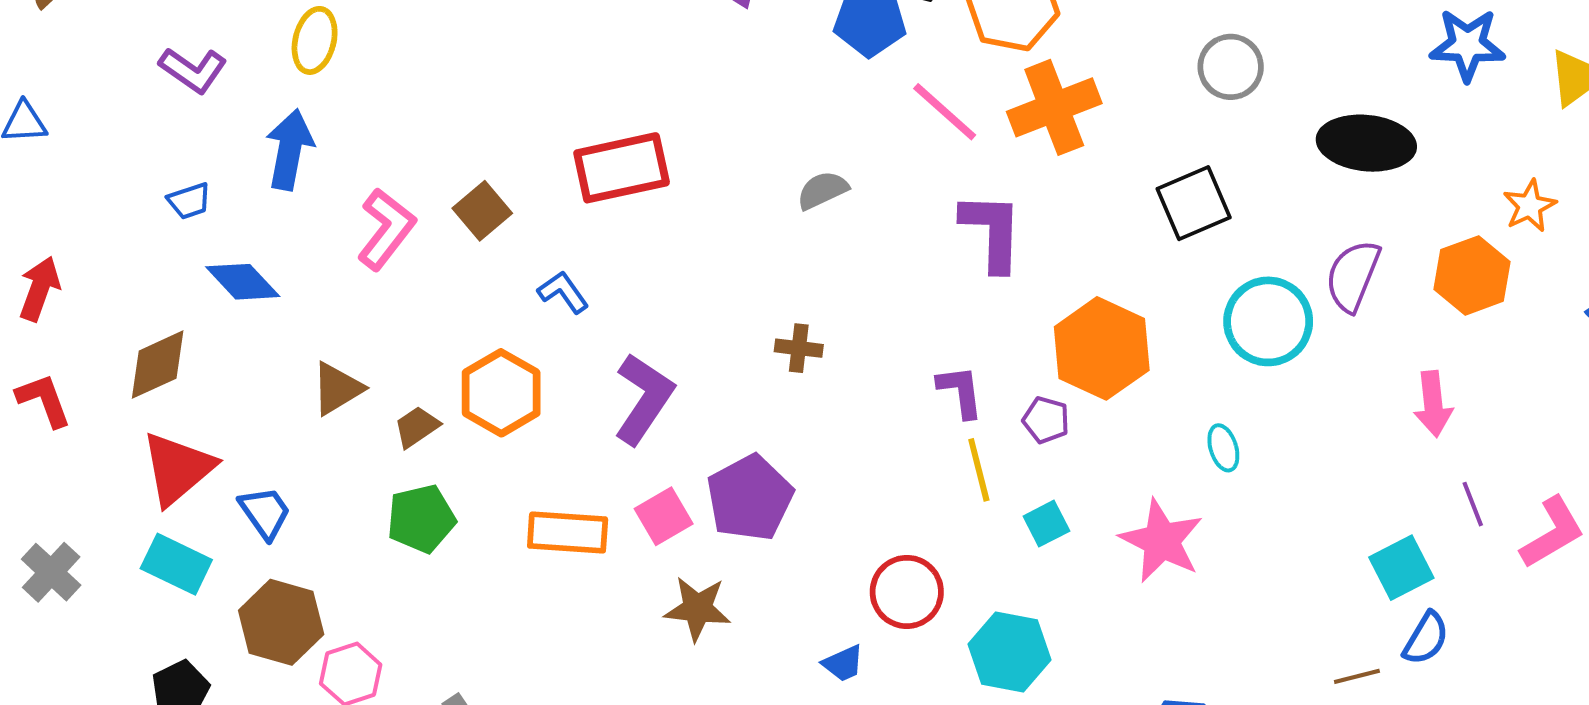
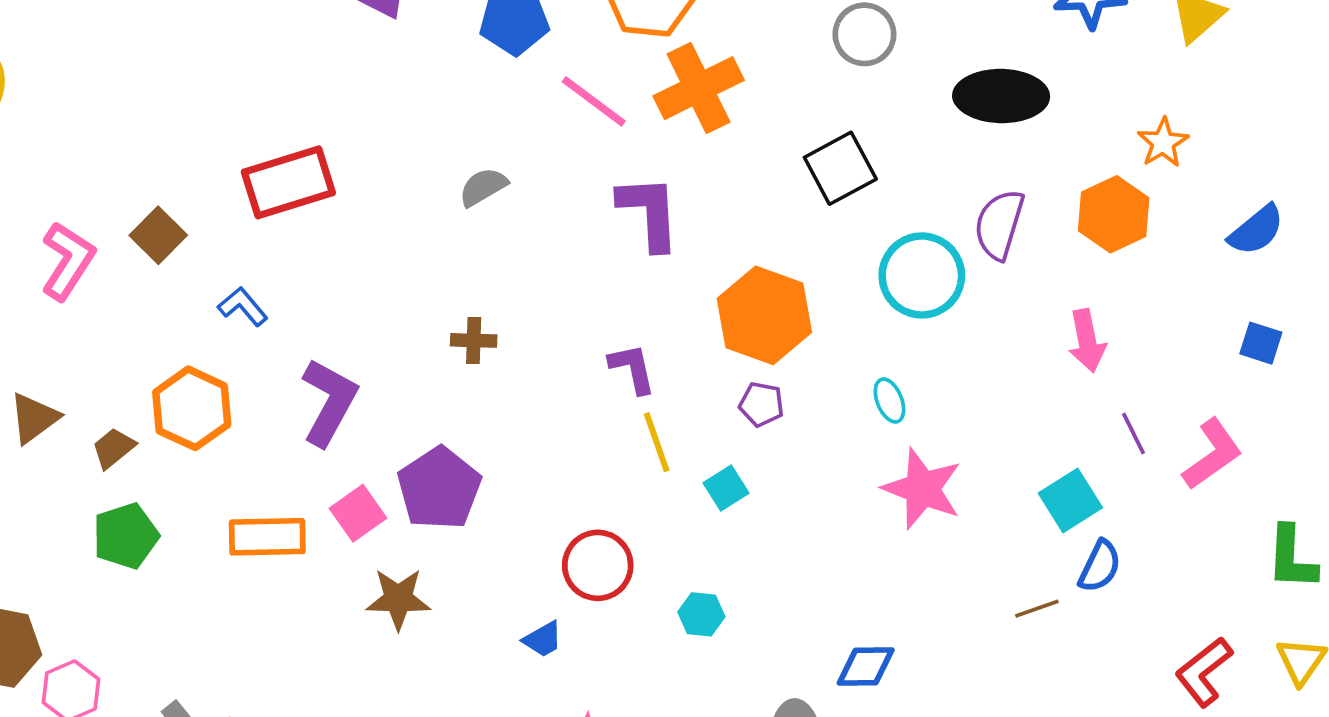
purple pentagon: (1046, 420) -> (761, 404), moved
pink star: (1162, 541) -> (922, 489), moved
cyan hexagon: (1009, 652) -> (701, 614), size x0.6

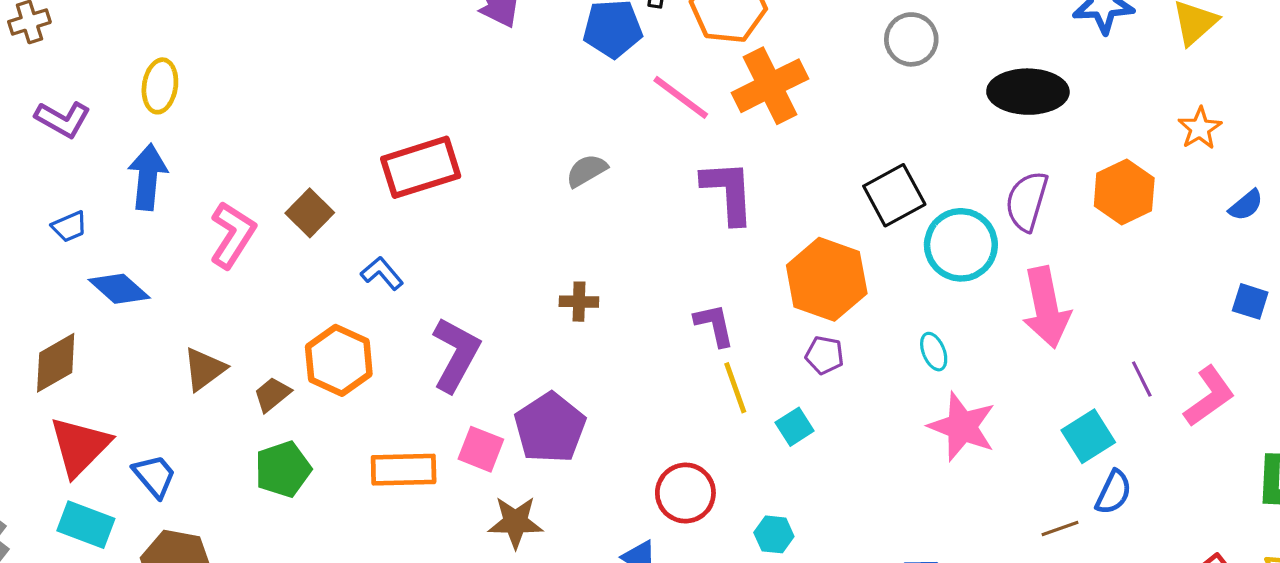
orange star: (1163, 143) -> (1200, 128), moved
black square: (840, 168) -> (894, 195), moved
blue semicircle: (1256, 230) -> (1246, 205), size x0.7
pink arrow: (1087, 341) -> (1046, 307), moved, size x1.5
pink square: (358, 513) -> (481, 449), turned -33

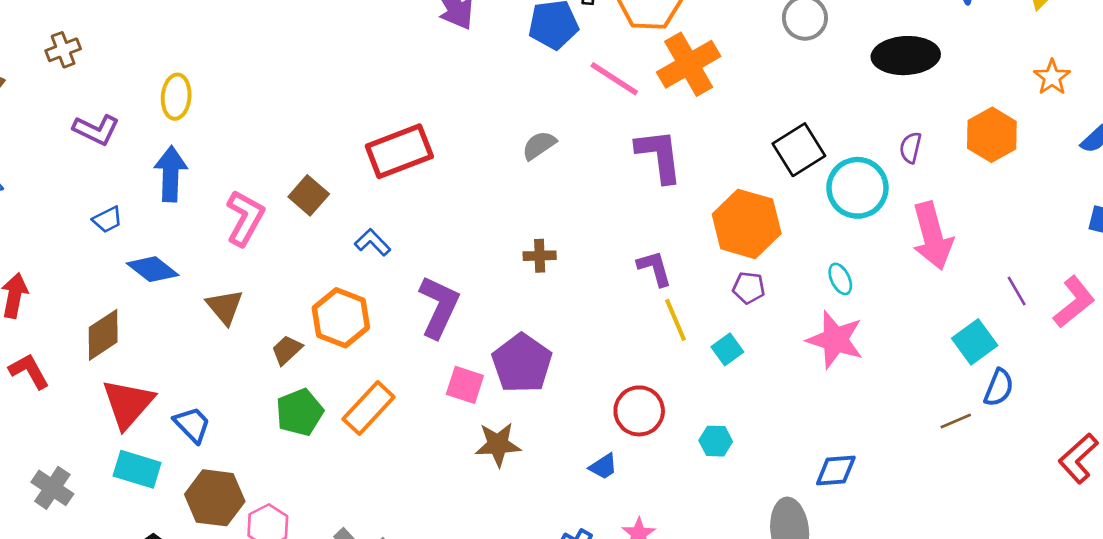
purple semicircle: (1027, 201) -> (910, 148), size x0.6
brown triangle: (204, 369) -> (225, 307), moved, turned -30
pink star: (962, 427) -> (835, 340), moved
orange rectangle: (404, 470) -> (369, 408), moved, turned -42

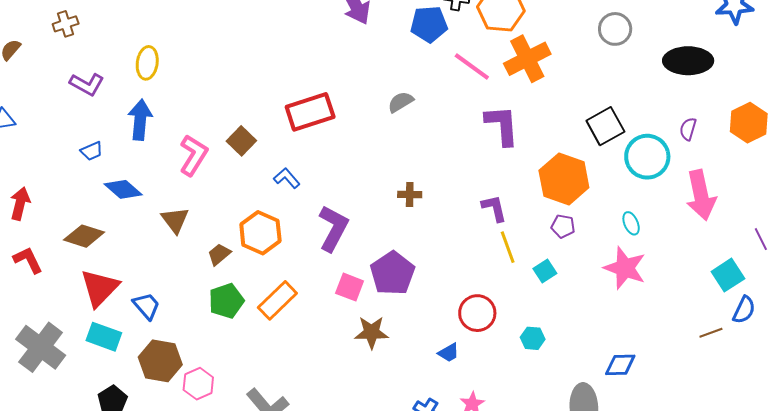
gray semicircle: (539, 145) -> (401, 102), moved
brown diamond: (103, 335) -> (84, 236), turned 48
gray cross: (52, 488) -> (41, 347), size x1.6

